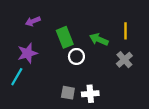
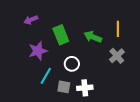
purple star: (27, 53) -> (38, 51), moved
white circle: (76, 56) -> (72, 64), moved
cyan line: (17, 77) -> (46, 76), moved

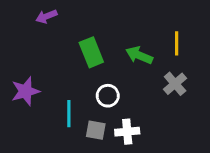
purple arrow: (31, 20) -> (46, 16), moved
purple star: (38, 51) -> (25, 91), moved
cyan line: (46, 76) -> (69, 114), turned -30

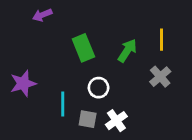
green arrow: (139, 55) -> (127, 51), turned 100
white cross: (127, 132) -> (116, 121), turned -30

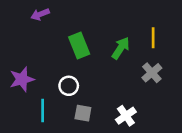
white circle: (99, 88) -> (69, 86), moved
cyan line: (63, 104) -> (43, 110), moved
white cross: (116, 121) -> (126, 116), moved

